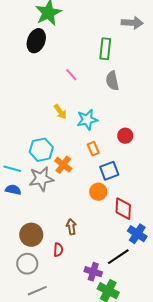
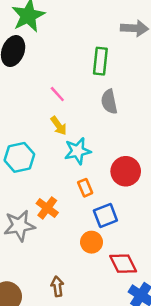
yellow arrow: (60, 112) -> (59, 126), moved
red circle: (125, 136) -> (126, 171), size x1.5
cyan hexagon: (41, 150) -> (19, 157), moved
red diamond: (123, 209) -> (123, 264), turned -30

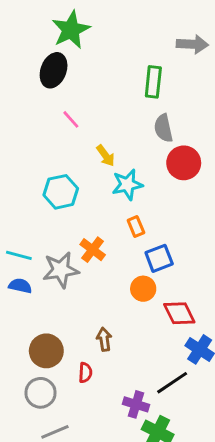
pink line: (57, 94) -> (71, 119), moved
red circle: (126, 171) -> (184, 163), moved

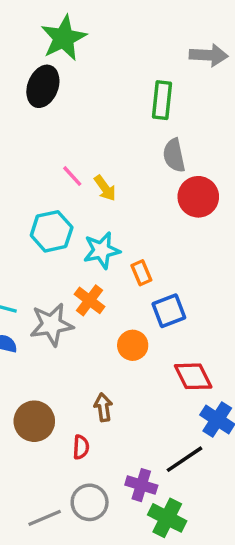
pink line: (71, 119) -> (72, 176), moved
cyan star: (127, 185) -> (102, 250), moved
orange circle: (143, 289) -> (133, 345), moved
gray circle: (41, 393) -> (90, 502), moved

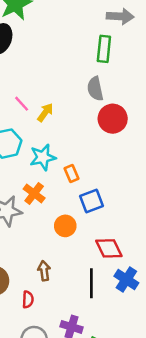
green rectangle: (162, 100) -> (104, 49), moved
yellow arrow: (105, 188) -> (45, 112), turned -108
black line: (184, 459) -> (91, 283), moved, turned -56

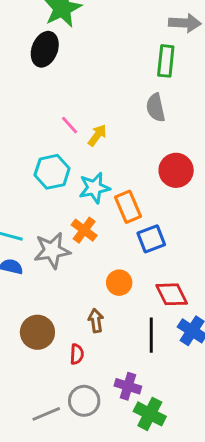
red circle: (113, 119) -> (176, 170), moved
orange rectangle: (71, 174) -> (128, 207), size x1.5
orange circle: (65, 226) -> (119, 283), moved

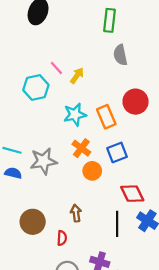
green rectangle: (166, 61) -> (110, 20), moved
cyan hexagon: (52, 172) -> (36, 87), moved
orange rectangle: (128, 207) -> (106, 117), moved
orange cross: (84, 230) -> (81, 148), moved
orange circle: (119, 283) -> (92, 171), moved

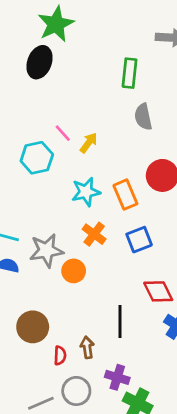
orange circle: (92, 171) -> (74, 271), moved
brown arrow: (76, 213) -> (87, 347), moved
black line: (117, 224) -> (120, 321), moved
red semicircle: (62, 238) -> (60, 356), moved

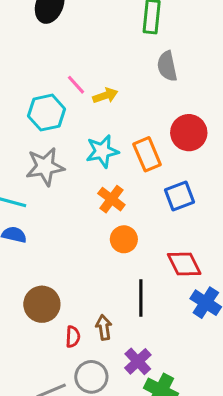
yellow arrow: (89, 143) -> (105, 96), turned 35
blue square: (139, 240) -> (179, 196), moved
gray star: (46, 250) -> (45, 167), moved
orange circle: (74, 271) -> (124, 239), moved
purple cross: (117, 377) -> (138, 361), turned 30

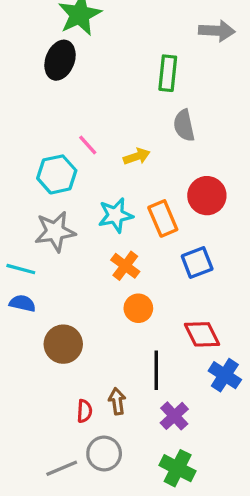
yellow arrow: (105, 96) -> (137, 156), moved
brown circle: (42, 304) -> (63, 344), moved
purple cross: (138, 361) -> (174, 416), moved

